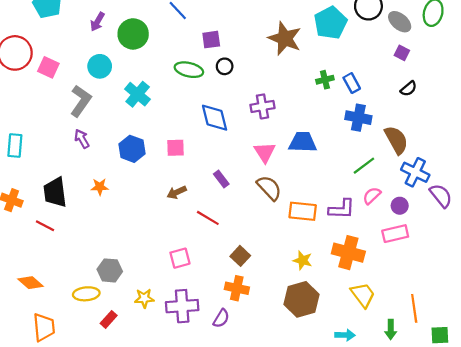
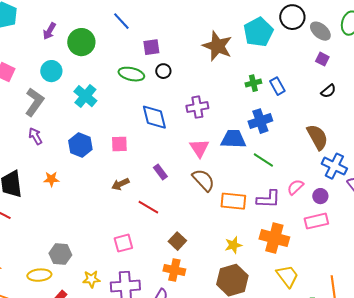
blue cross: (358, 118) -> (260, 121), moved, turned -30
green line: (364, 166) -> (263, 160), moved, turned 70
yellow star: (303, 260) -> (233, 245), turned -30

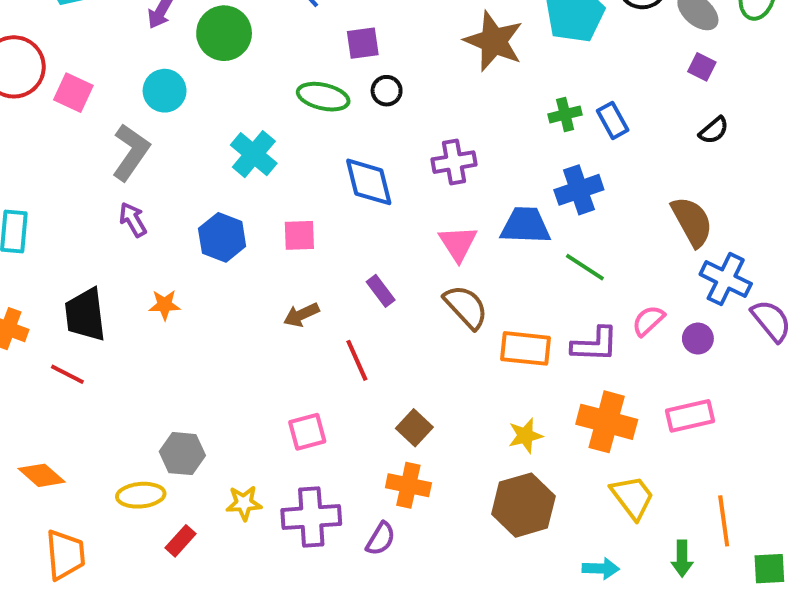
cyan cross: (85, 96) -> (254, 154), moved
red line: (148, 207) -> (357, 360), turned 35
pink rectangle: (316, 221) -> (690, 416), moved

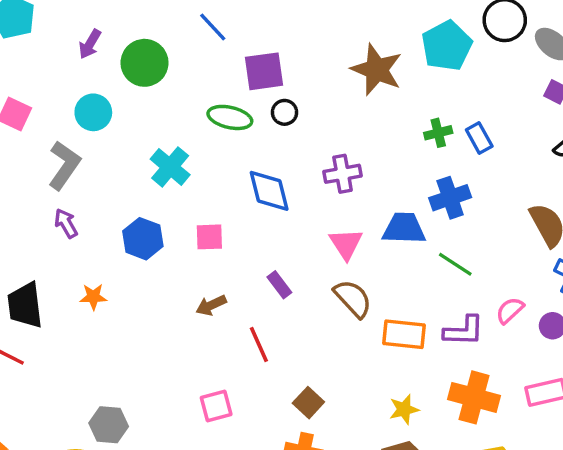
purple square: (363, 43) -> (264, 71), size x1.4

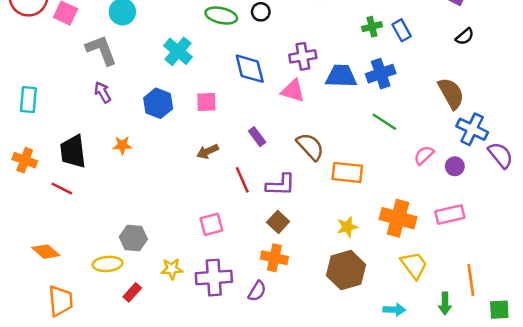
gray L-shape: (64, 165) -> (101, 50), turned -56
blue trapezoid: (404, 228) -> (341, 76), moved
pink triangle: (346, 244) -> (293, 91), moved, turned -40
purple L-shape: (464, 331) -> (281, 185), moved

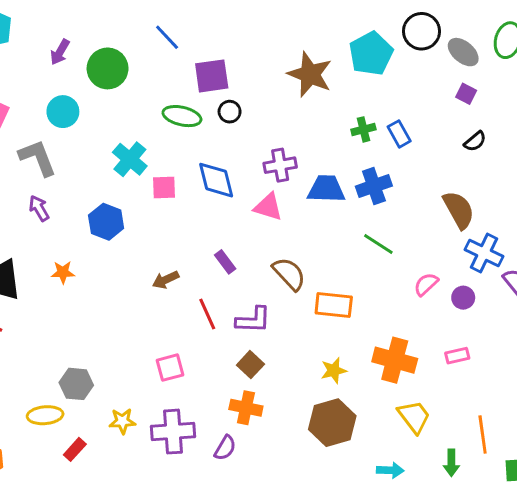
pink square: (206, 102) -> (164, 187), moved
pink rectangle: (450, 214) -> (457, 356), size x0.7

